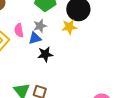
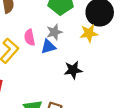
black star: (45, 54) -> (73, 70), moved

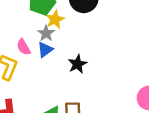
yellow star: (89, 33) -> (55, 19), moved

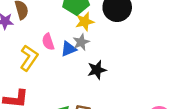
gray star: (46, 33) -> (81, 42), moved

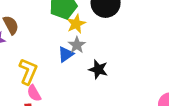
pink semicircle: (48, 42) -> (34, 93), moved
black star: (97, 70) -> (98, 69), turned -30

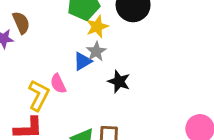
yellow L-shape: (28, 71) -> (39, 95), moved
pink semicircle: (34, 93) -> (58, 84), moved

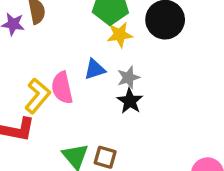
gray star: (96, 51) -> (128, 78), moved
pink semicircle: (58, 84) -> (62, 88), size x1.4

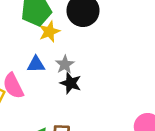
blue triangle: (95, 69) -> (36, 64), turned 30

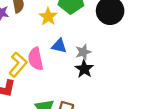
yellow star: (49, 32) -> (48, 17), moved, turned -30

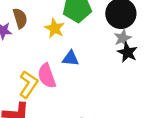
gray star: (83, 52) -> (123, 38), moved
black star: (84, 69) -> (127, 52), moved

